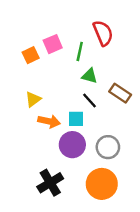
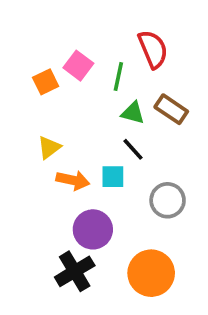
pink square: (53, 44) -> (78, 66), turned -30
brown rectangle: (120, 93) -> (171, 109), moved
purple circle: (72, 145) -> (93, 229), moved
gray circle: (108, 147) -> (168, 200), moved

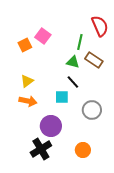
red semicircle: (153, 49) -> (100, 26), moved
green line: (118, 76) -> (80, 42), moved
orange arrow: (73, 180) -> (28, 101), moved
orange circle: (151, 273) -> (83, 150), size x0.6

